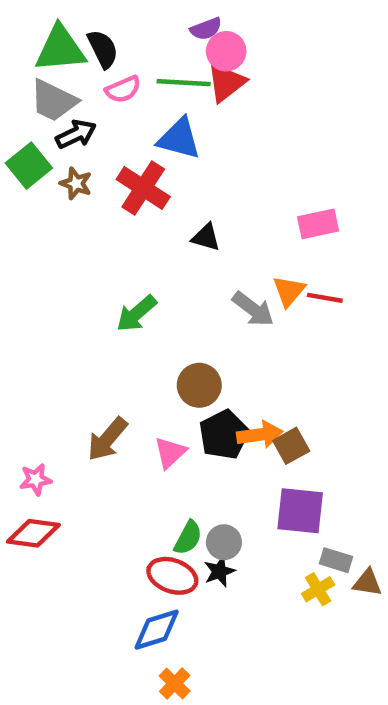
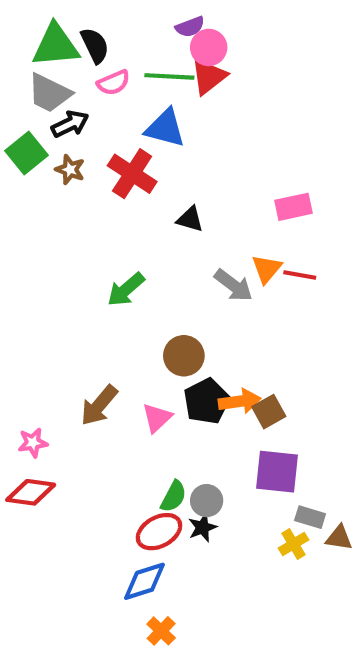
red ellipse: (172, 576) -> (159, 532), turned -48

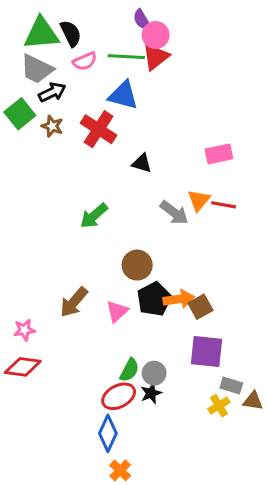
purple semicircle: (190, 27) -> (142, 20), turned 80
blue diamond: (145, 581) -> (108, 433), turned -48

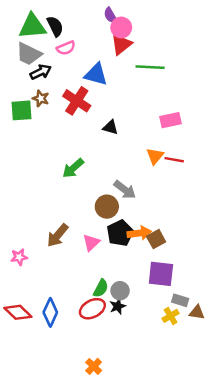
green line: (126, 57) -> (150, 67), moved
green square: (20, 114) -> (21, 110), moved, turned 35
gray arrow: (174, 213) -> (125, 190), moved
red diamond: (23, 367) -> (18, 312), moved, turned 36
blue diamond: (108, 433) -> (50, 312), moved

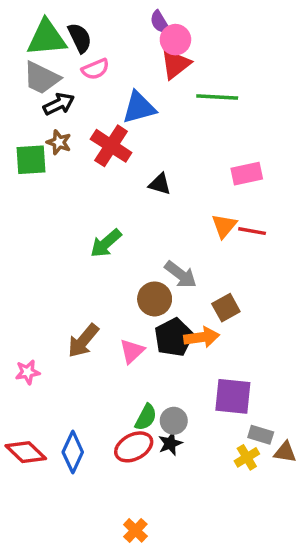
blue triangle: (96, 74) -> (139, 107), turned -30
brown square: (156, 239) -> (226, 308), moved

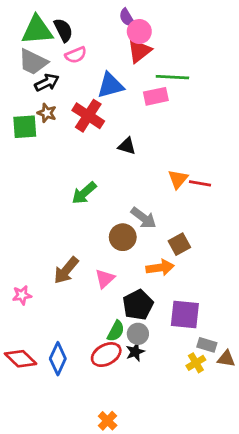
pink rectangle: (247, 174) -> (156, 96), moved
black pentagon: (174, 337) -> (138, 305), moved

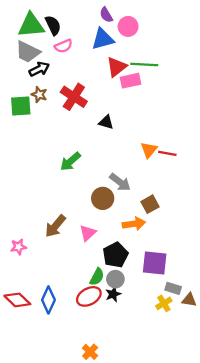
pink circle: (139, 31) -> (128, 26), moved
red triangle: (139, 51) -> (117, 67), moved
blue triangle: (110, 85) -> (103, 39), moved

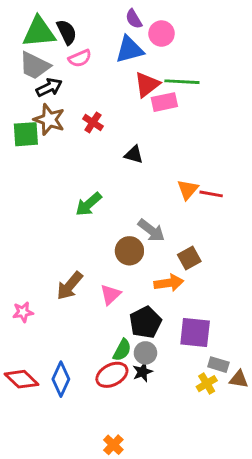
brown star: (39, 95) -> (49, 120), size x1.5
red cross: (74, 97) -> (93, 122), size x0.6

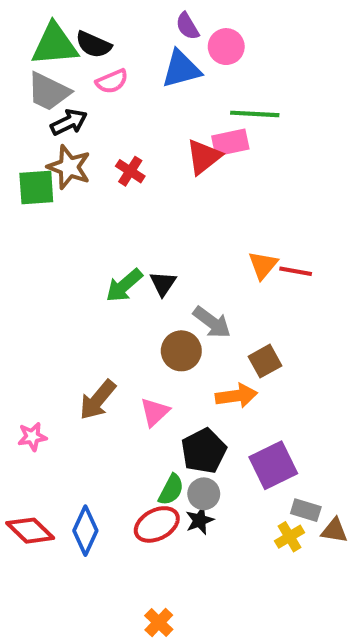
black semicircle: (67, 32) -> (93, 45), turned 140
red triangle: (147, 85) -> (204, 157), moved
black triangle: (134, 155) -> (163, 283), moved, turned 48
purple square: (195, 332) -> (273, 465), turned -32

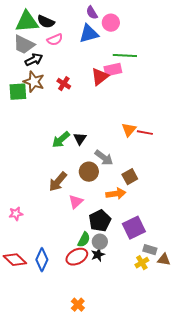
brown arrow: (98, 400) -> (58, 182), moved

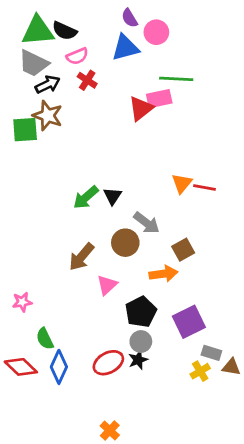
red cross: (64, 84) -> (87, 80), moved
green semicircle: (84, 240) -> (45, 339), moved, turned 126

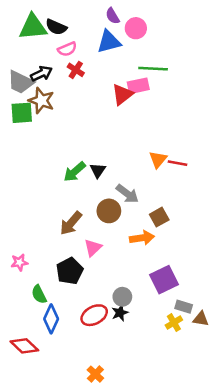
gray trapezoid: (33, 63) -> (21, 82), moved
black pentagon: (141, 312) -> (70, 271), moved
red diamond: (21, 367) -> (24, 346), moved

